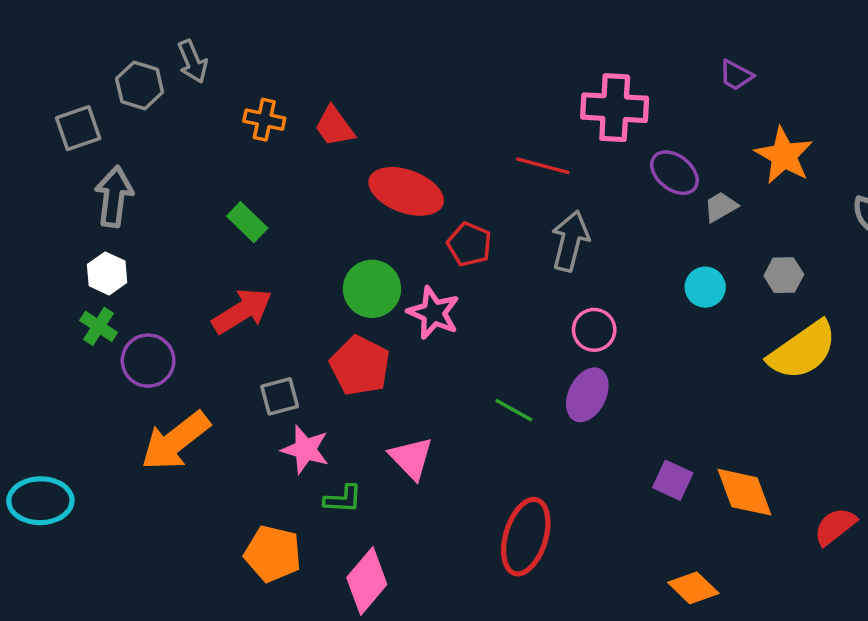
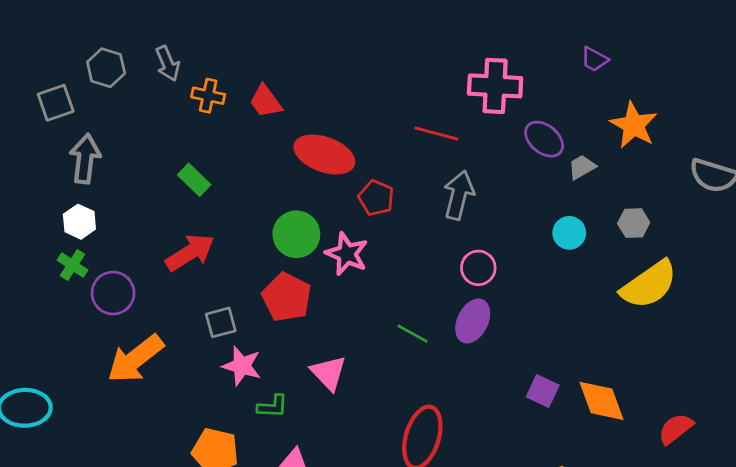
gray arrow: (193, 62) -> (168, 64), moved

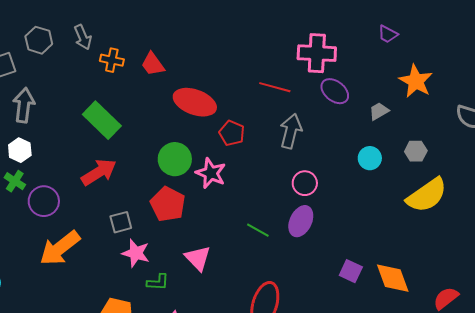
purple ellipse: (544, 139) -> (335, 91), moved
green rectangle: (194, 180) -> (102, 120), size x1.6

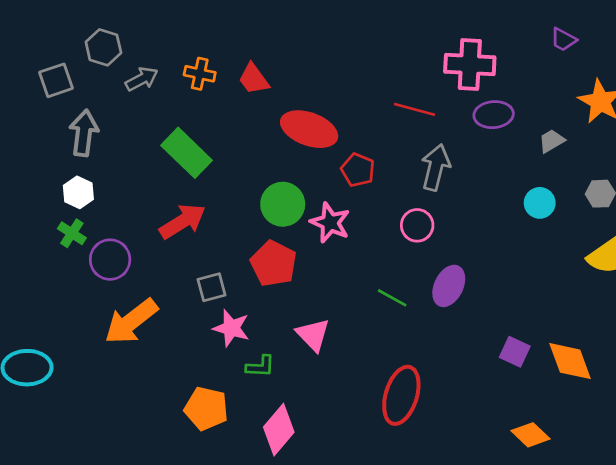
gray arrow: (83, 37) -> (142, 79), moved, turned -95
purple ellipse: (335, 91) -> (494, 115), turned -44
pink circle: (305, 183) -> (417, 225), moved

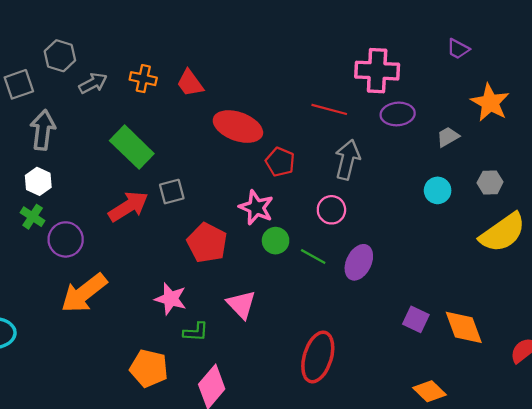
green circle: (283, 204) -> (276, 241), moved, size x0.7
gray square: (212, 287) -> (172, 192), moved
green line: (392, 298) -> (313, 257), moved

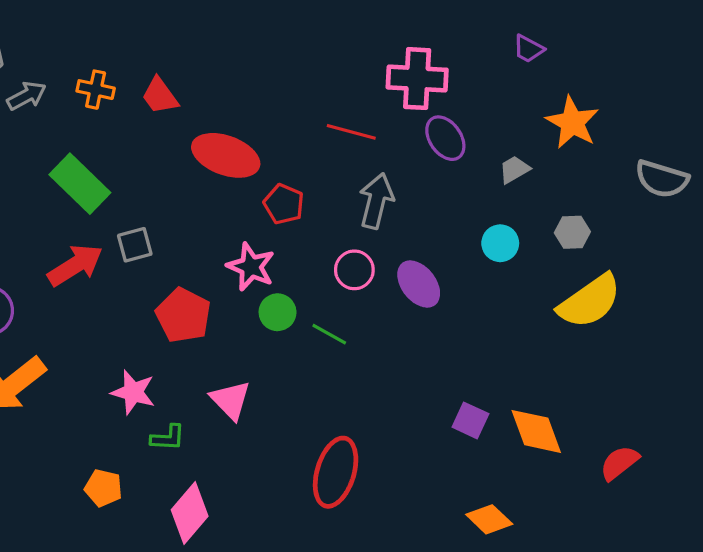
purple ellipse: (398, 114) -> (445, 138), turned 60
purple ellipse: (359, 262) -> (419, 284), moved, turned -64
orange pentagon: (149, 368) -> (103, 488), size x0.7

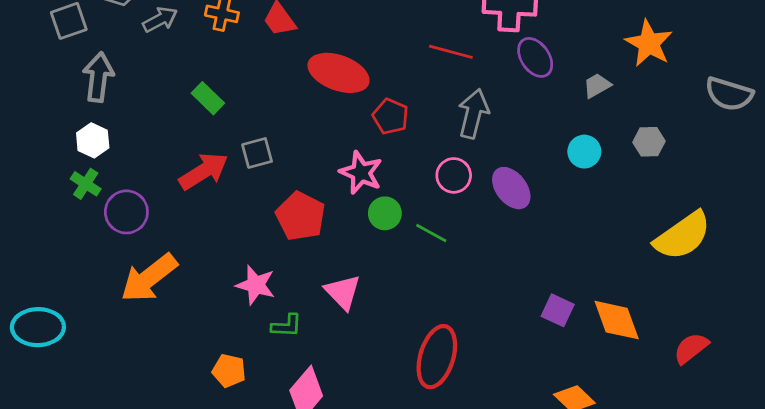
green rectangle: (80, 184) -> (208, 98), size x0.6
yellow semicircle: (590, 301) -> (683, 236), moved

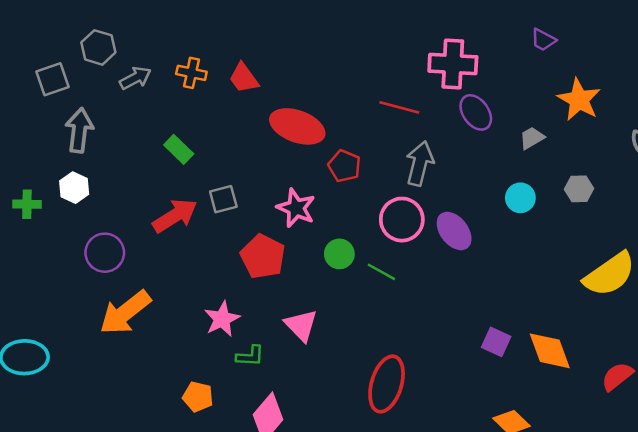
pink star: (361, 173) -> (296, 208), moved
pink circle: (454, 175) -> (402, 220), size x1.4
green cross: (86, 184) -> (27, 204), moved, turned -32
pink star: (256, 285) -> (222, 319), turned 30

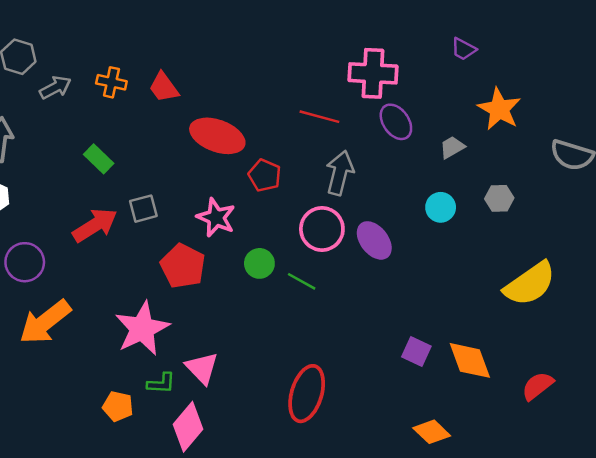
pink star: (222, 319) -> (142, 328), size x1.5
pink triangle: (301, 325) -> (202, 368), moved
green L-shape: (250, 356) -> (161, 383), moved

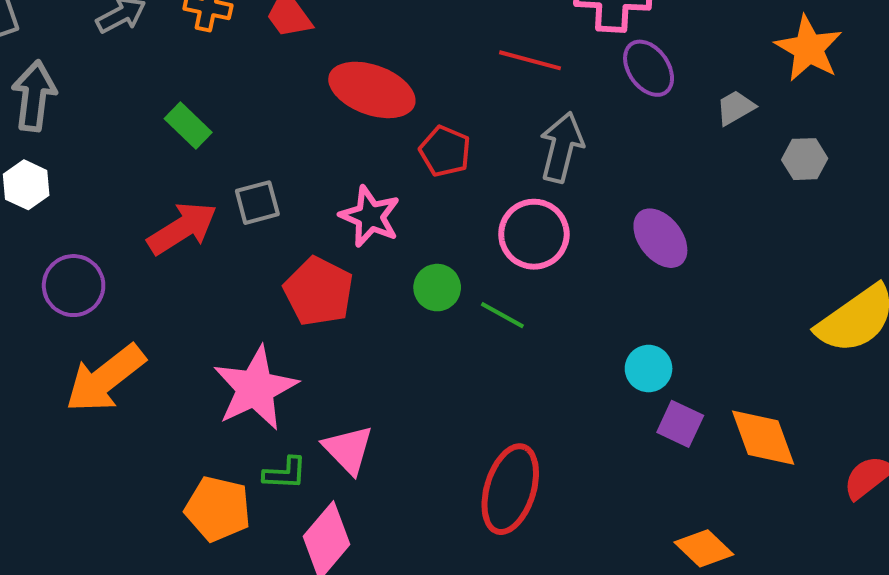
gray hexagon: (499, 198) -> (805, 159), moved
cyan circle: (441, 207) -> (649, 369), moved
purple ellipse: (374, 240) -> (660, 238), moved
orange pentagon: (118, 406) -> (218, 509), size x1.4

